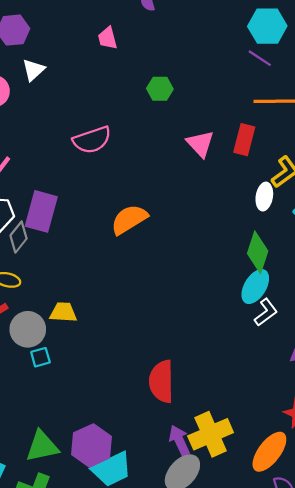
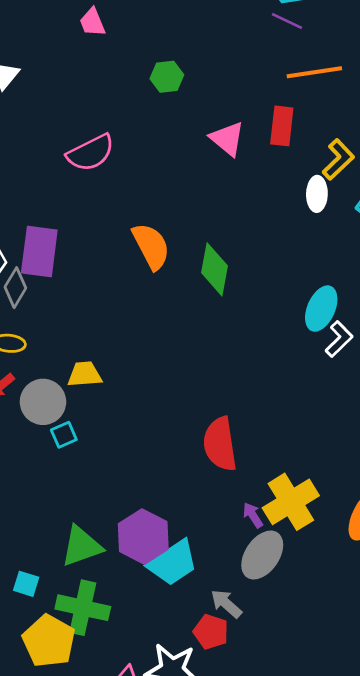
orange semicircle: (129, 219) -> (151, 246), turned 102
green diamond: (258, 252) -> (215, 269), moved
purple arrow: (179, 441) -> (253, 515), size x0.7

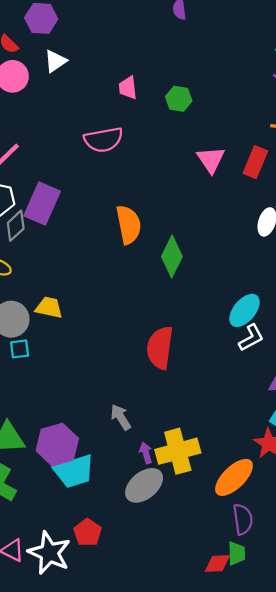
pink trapezoid: (92, 22) -> (128, 88), moved
red semicircle: (220, 444) -> (160, 348), moved
gray arrow: (226, 604) -> (121, 417), moved

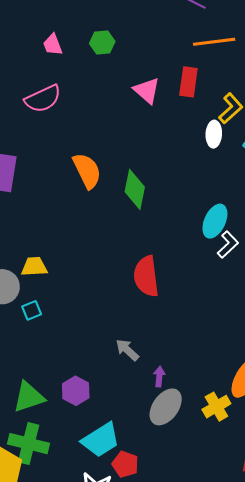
cyan square: (20, 349) -> (32, 310), moved
purple hexagon: (57, 445) -> (76, 391), size x0.7
yellow cross: (178, 451) -> (216, 407), moved, size x0.7
purple arrow: (146, 453) -> (159, 376), turned 36
cyan trapezoid: (74, 471) -> (101, 440), moved

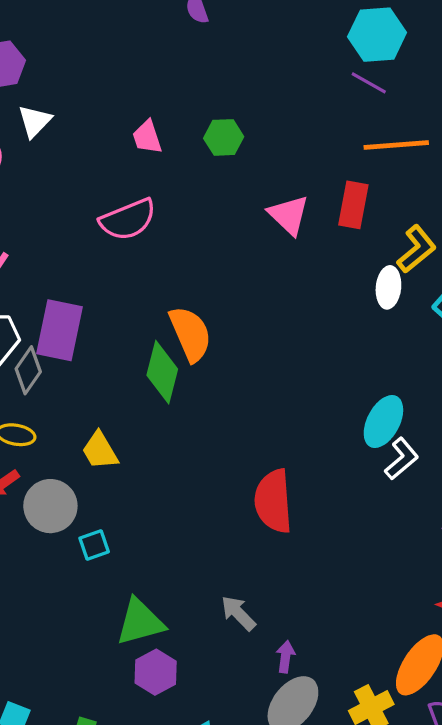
green diamond: (135, 189) -> (162, 372), moved
yellow trapezoid: (34, 267) -> (100, 451), moved, turned -120
green triangle: (29, 397) -> (140, 622), moved

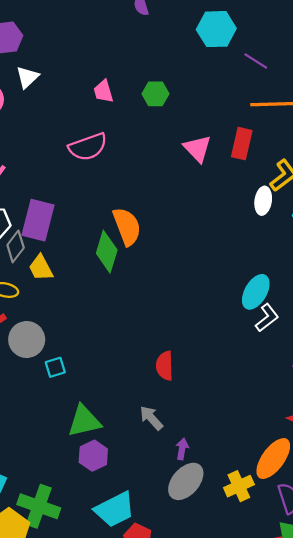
cyan hexagon: (377, 35) -> (216, 29), moved
yellow trapezoid: (100, 451) -> (41, 268), moved
red semicircle: (273, 501) -> (165, 366), moved, size x0.7

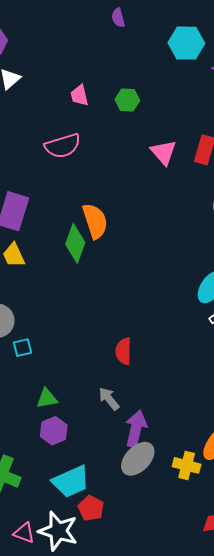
green triangle: (84, 421) -> (47, 399), size x0.7
purple arrow: (182, 449) -> (136, 429), size x1.8
yellow cross: (239, 486) -> (187, 465), turned 36

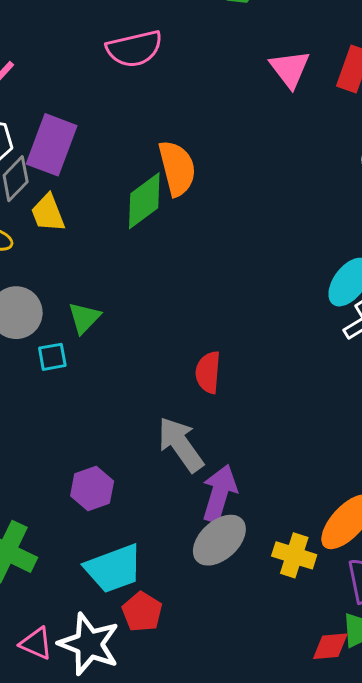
green diamond: (75, 243) -> (144, 201), turned 30
green triangle: (47, 399) -> (84, 318), moved, turned -40
gray arrow: (109, 399) -> (181, 444), size x1.5

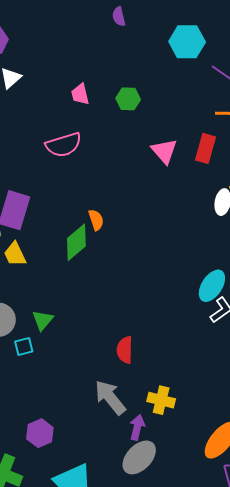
orange semicircle: (177, 168) -> (96, 220), size x0.6
purple hexagon: (92, 488) -> (40, 433), moved
purple arrow: (219, 493) -> (137, 427), size x0.7
yellow cross: (294, 555) -> (161, 400), moved

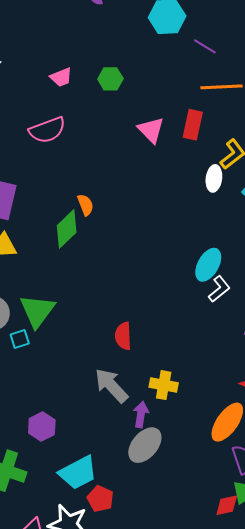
pink trapezoid: (80, 94) -> (61, 77), turned -95
green triangle: (43, 320) -> (37, 311), size x1.6

